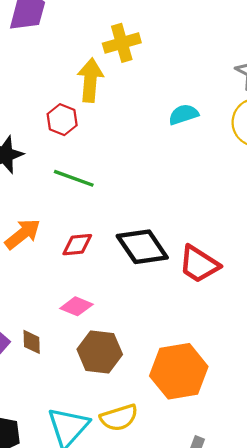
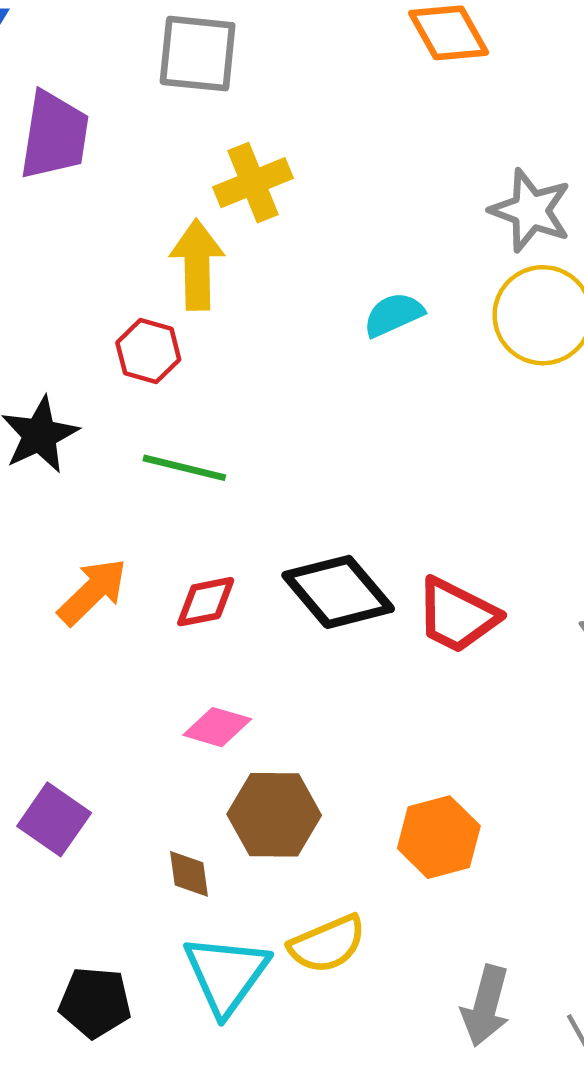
brown diamond: (32, 342) -> (189, 874), moved
orange hexagon: (179, 371) -> (439, 837), size x0.7

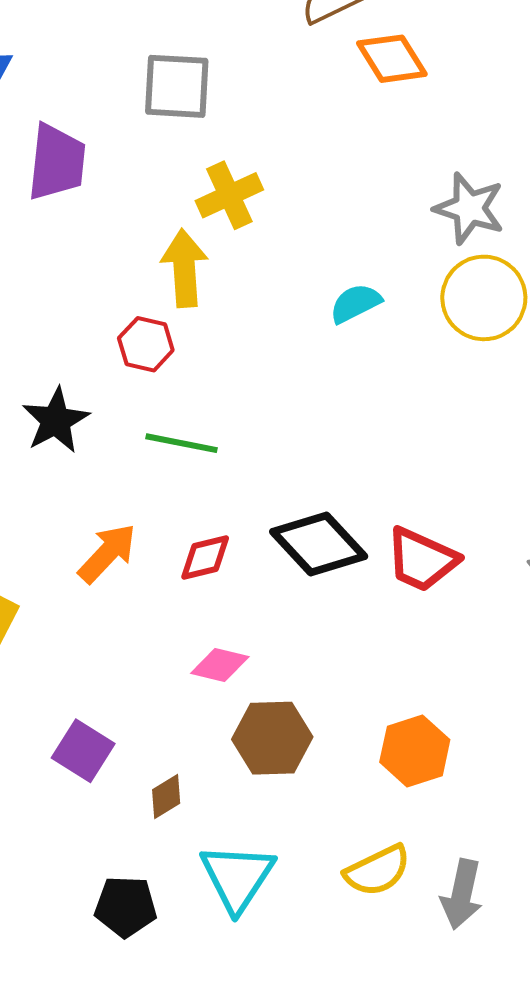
brown diamond: (189, 874) -> (166, 796), moved, turned 69
yellow semicircle: (327, 944) -> (377, 871), moved

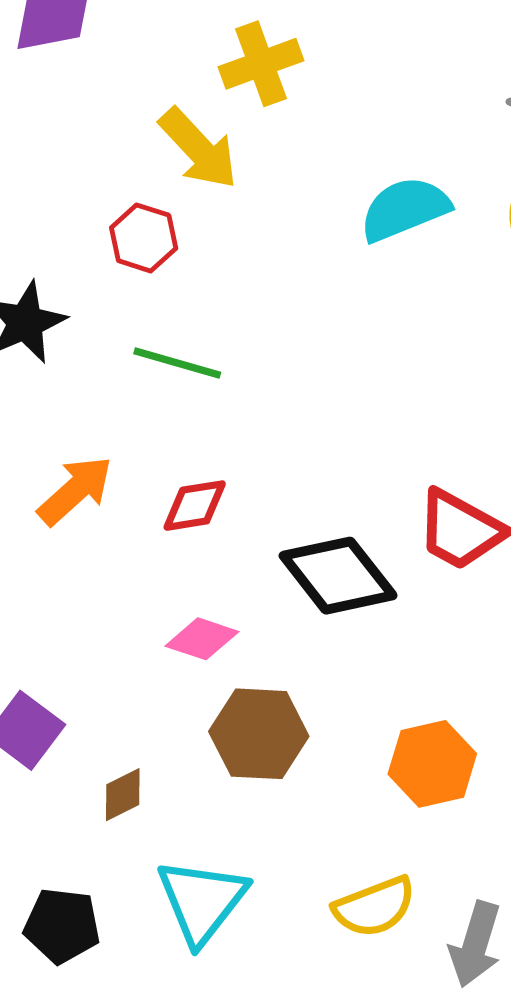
yellow arrow: (184, 268) -> (199, 149), turned 136
cyan semicircle: (355, 303) -> (405, 209), size x1.4
black diamond: (319, 544) -> (338, 576), moved

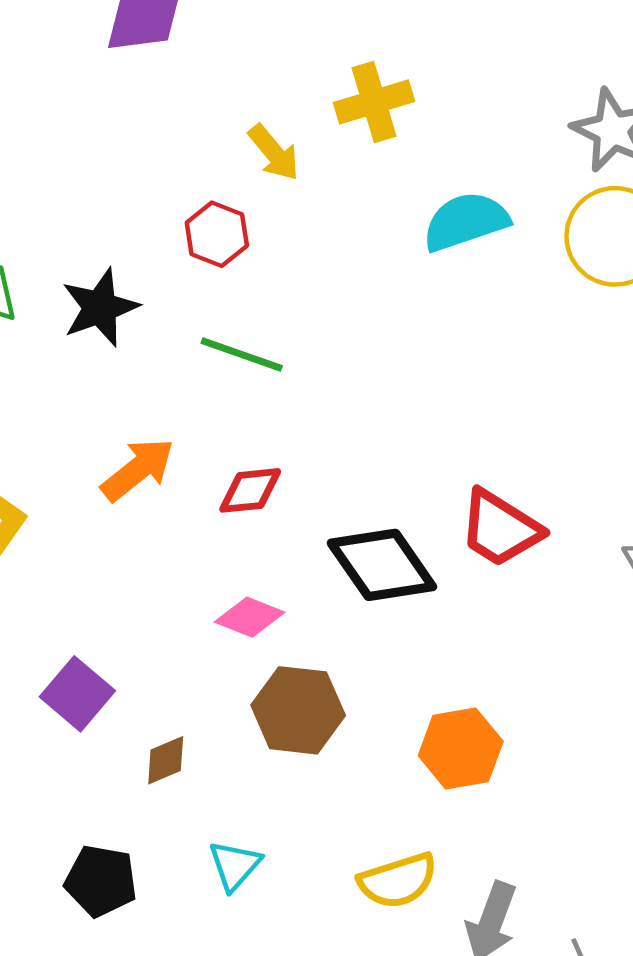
yellow cross: (261, 64) -> (374, 102), moved
yellow arrow: (199, 149) -> (274, 153), size x0.7
cyan triangle: (202, 901) -> (235, 865), size x0.6

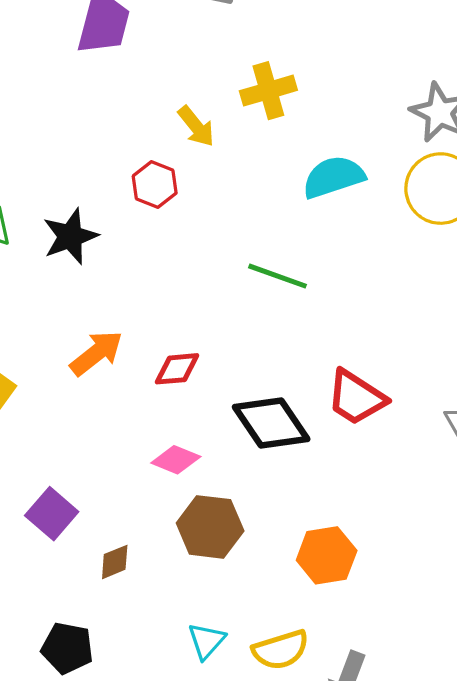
green line: (242, 354) -> (277, 276), moved
cyan triangle: (235, 865) -> (206, 641), moved

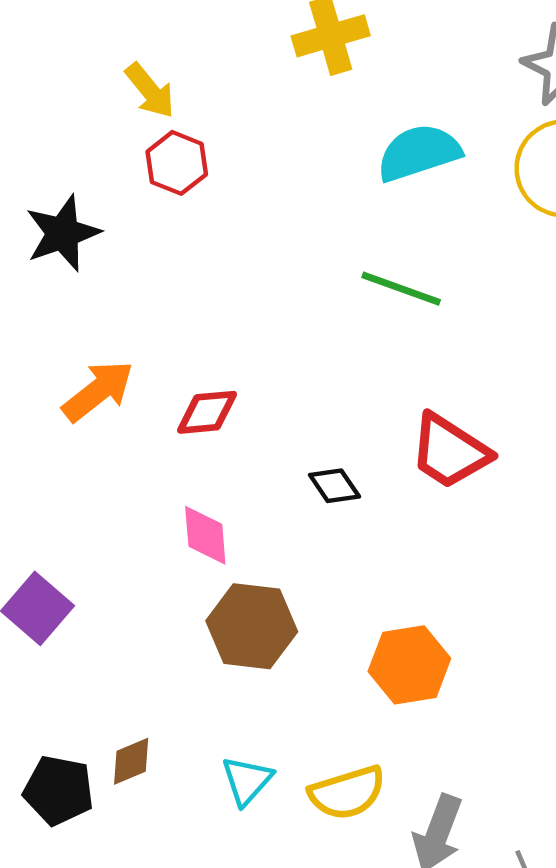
yellow arrow: (196, 126) -> (150, 91), moved
green line: (277, 276) -> (401, 289), moved
black diamond: (271, 423) -> (334, 486), size x0.5
pink diamond: (176, 460) -> (205, 535), turned 63
brown diamond: (115, 562) -> (131, 761), moved

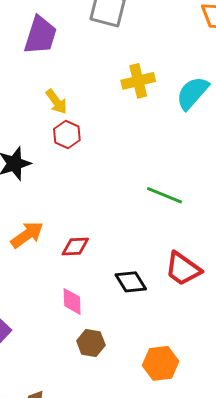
cyan semicircle: (419, 153) -> (192, 93), moved, turned -33
black diamond: (334, 486) -> (131, 282), size x1.4
brown hexagon: (252, 626) -> (91, 343), size x0.7

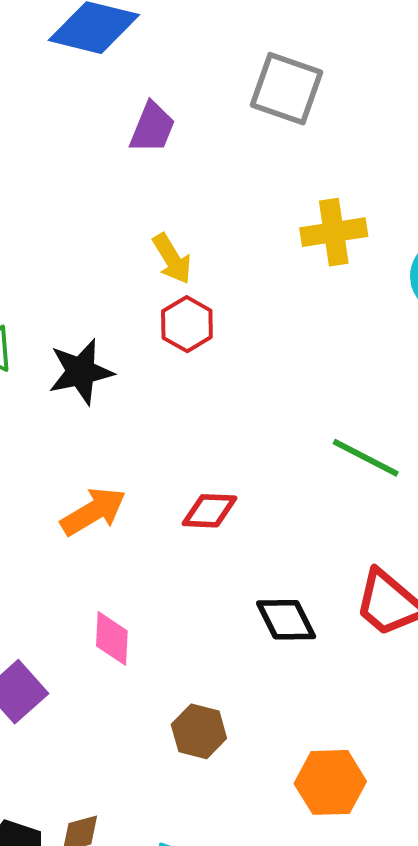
purple trapezoid: (40, 35) -> (152, 128), size x0.7
red diamond: (75, 247) -> (209, 511), moved
pink diamond: (72, 301) -> (112, 638), moved

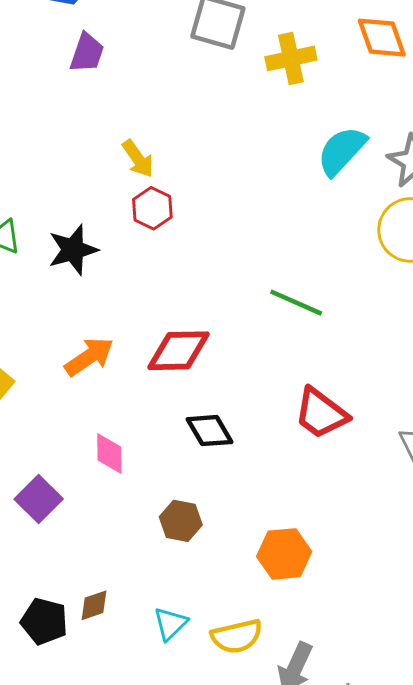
purple trapezoid: (152, 128) -> (87, 53), moved
yellow cross: (334, 232) -> (291, 58), moved
red diamond: (209, 511) -> (178, 351), size x1.5
black diamond: (286, 620) -> (209, 431), moved

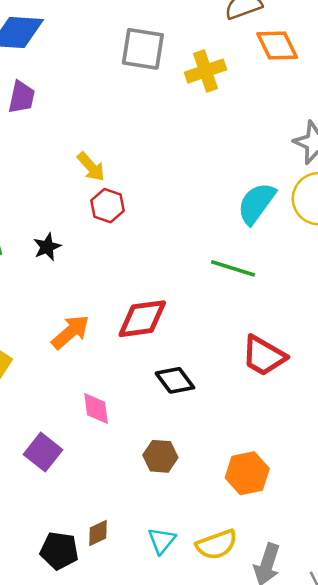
purple trapezoid: (87, 53) -> (22, 97), moved
cyan semicircle: (342, 151) -> (256, 203), moved
black star: (73, 250) -> (47, 247), size x0.7

